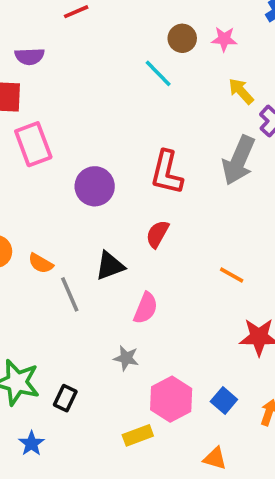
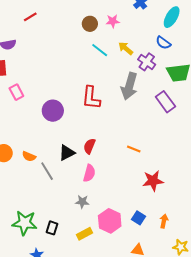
cyan line: (158, 73) -> (100, 50), moved
pink rectangle: (33, 144) -> (16, 92), size x0.7
red semicircle: (157, 234) -> (89, 146), moved
yellow rectangle: (138, 435) -> (84, 234), moved

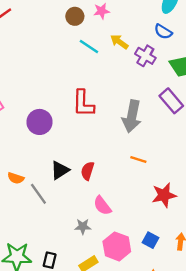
gray arrow: (129, 86) -> (132, 116), moved
red semicircle: (89, 146) -> (87, 171), moved
pink semicircle: (89, 173) -> (102, 206), moved, turned 132

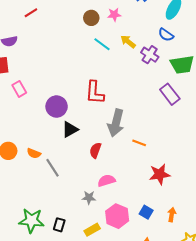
gray arrow: (132, 116) -> (116, 123), moved
black triangle: (60, 170) -> (70, 130), moved
pink semicircle: (102, 206) -> (106, 181), turned 108

